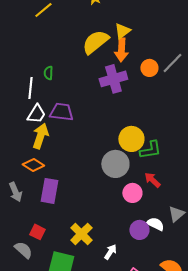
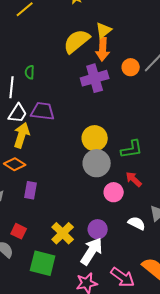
yellow circle: (131, 139) -> (95, 138), moved
purple rectangle: (49, 191) -> (31, 190), size x0.7
purple circle: (139, 230) -> (98, 229), moved
white arrow: (110, 252) -> (92, 251), size x1.8

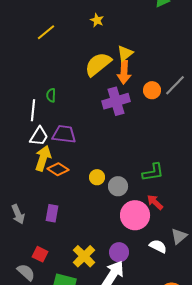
yellow circle: (95, 138) -> (97, 177), moved, size x0.6
gray circle: (97, 163) -> (118, 186), size x0.7
orange diamond: (15, 164) -> (58, 169), moved
pink circle: (114, 192) -> (135, 215), size x1.5

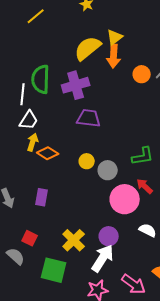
green semicircle: (51, 95) -> (41, 79), size x2.0
purple cross: (116, 101) -> (76, 85), moved
purple trapezoid: (64, 134) -> (89, 118), moved
yellow arrow: (43, 158) -> (33, 142), size x0.7

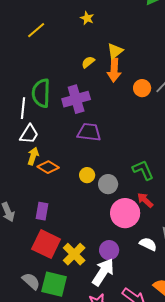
yellow semicircle: (88, 48) -> (88, 62), size x0.5
green L-shape: (143, 156) -> (143, 170), turned -105
red square: (30, 238) -> (46, 244), moved, size x1.8
gray semicircle: (16, 256) -> (31, 281), moved

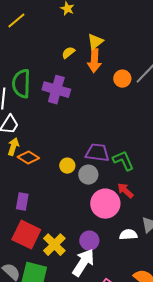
purple cross: (76, 99) -> (56, 90), turned 32
purple trapezoid: (89, 132) -> (97, 153), moved
white semicircle: (148, 244) -> (128, 235), turned -30

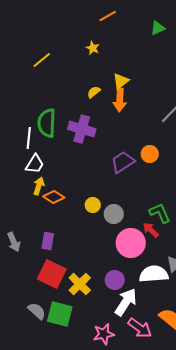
orange circle: (122, 79) -> (150, 154), moved
purple trapezoid: (97, 153) -> (123, 162), moved, turned -40
green L-shape: (123, 161) -> (160, 213), moved
white semicircle: (128, 235) -> (154, 274), size x1.6
white arrow: (83, 263) -> (126, 302), moved

